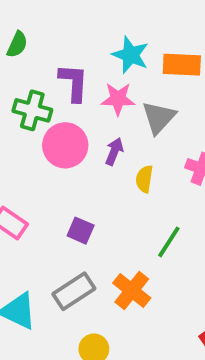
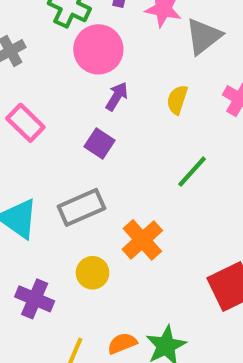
purple arrow: (114, 151) -> (117, 96), moved
orange cross: (132, 291) -> (142, 240), moved

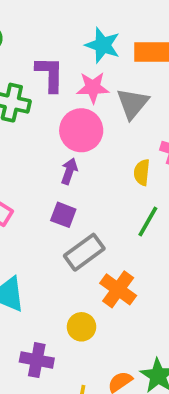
pink circle: (98, 49) -> (81, 130), moved
yellow semicircle: (177, 100) -> (142, 172), moved
gray rectangle: (81, 207) -> (84, 252), moved

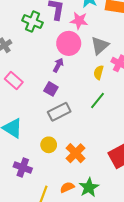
gray triangle: (132, 103) -> (100, 46), moved
orange cross: (118, 289) -> (76, 153), moved
yellow circle: (81, 327) -> (49, 145), moved

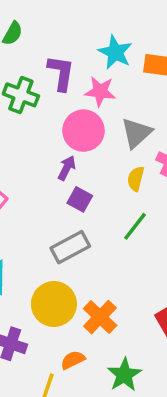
purple square: (51, 89) -> (80, 199), moved
yellow circle: (49, 145) -> (54, 304), size x1.6
orange semicircle: (67, 187) -> (73, 360), moved

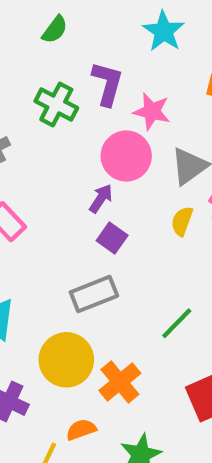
cyan star: (115, 52) -> (164, 31), moved
green line: (135, 226) -> (177, 323), moved

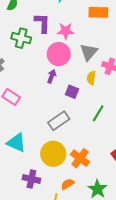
purple square: (112, 238) -> (72, 92), moved
green line: (177, 323) -> (98, 113), moved

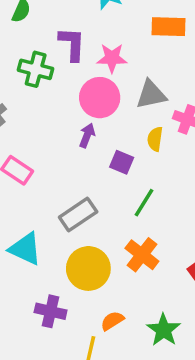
gray triangle: (89, 52) -> (151, 95), turned 36
green line: (98, 113) -> (144, 203), moved
gray rectangle: (59, 121) -> (78, 214), moved
orange cross: (80, 158) -> (142, 255), moved

